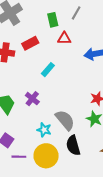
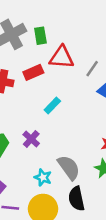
gray line: (76, 13) -> (92, 69), moved
green rectangle: (53, 20) -> (40, 36), moved
red triangle: (64, 38) -> (61, 57), moved, size x1.5

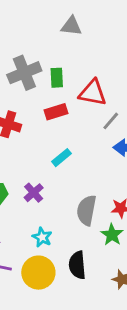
red triangle: (61, 57) -> (93, 93), moved
red rectangle: (33, 72) -> (56, 112), moved
gray semicircle: (69, 168) -> (86, 210), moved, turned -140

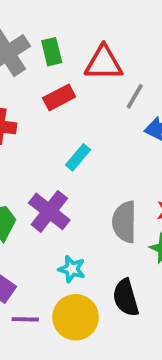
purple cross: (34, 193) -> (49, 211), size x1.5

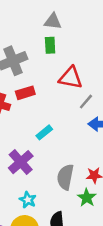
green rectangle: (52, 52) -> (50, 45), moved
red rectangle: (59, 97) -> (25, 93), moved

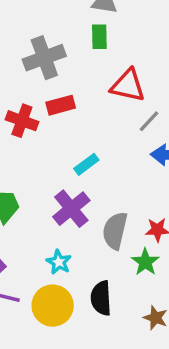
purple cross: (21, 162) -> (71, 209), moved

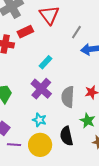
red triangle: (128, 86) -> (49, 15), moved, turned 50
green star: (145, 262) -> (88, 121), moved

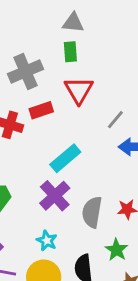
cyan rectangle: (45, 62) -> (65, 158), size x1.5

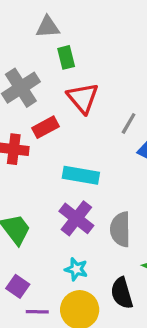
gray triangle: (73, 23) -> (48, 27), moved
cyan rectangle: (65, 158) -> (81, 175), turned 60

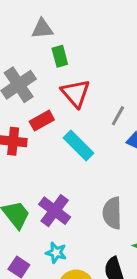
cyan rectangle: (81, 175) -> (78, 146), moved, turned 36
purple cross: (76, 218) -> (55, 211), moved
cyan star: (76, 269) -> (56, 253), moved

